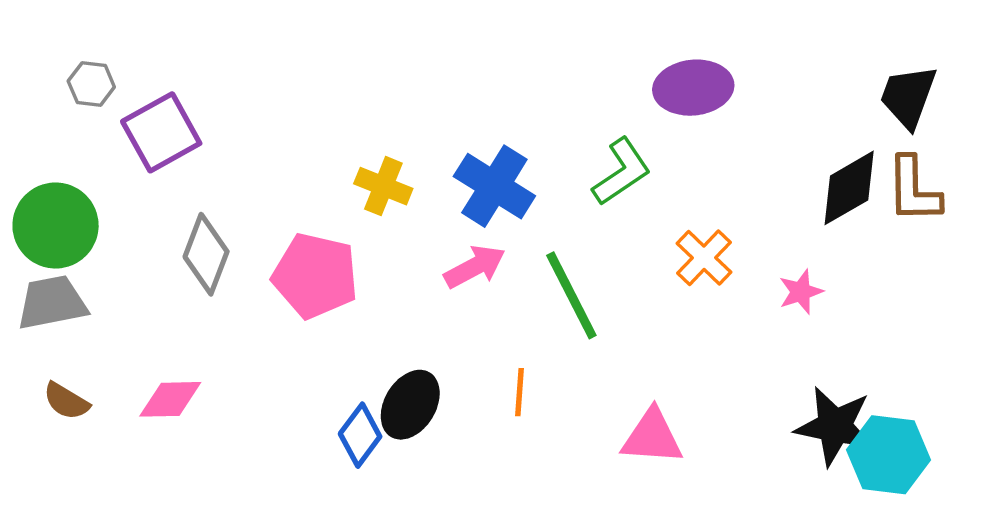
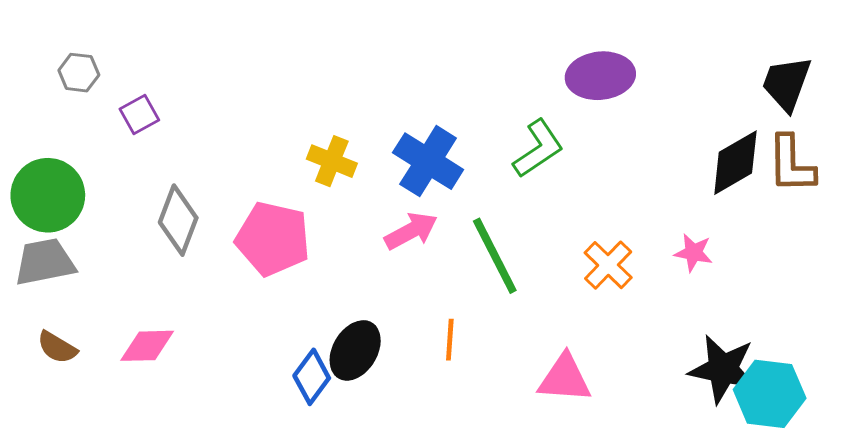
purple square: (161, 132) -> (139, 115), size x0.6
orange cross: (704, 258) -> (608, 265), moved
pink star: (801, 292) -> (693, 253), turned 30

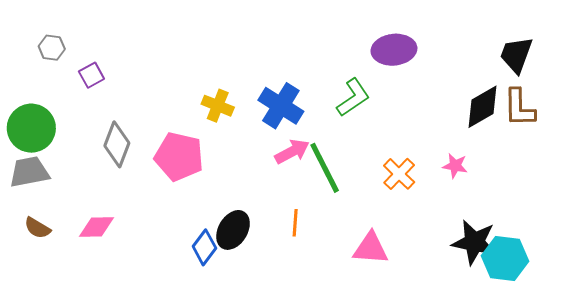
pink arrow: (411, 231) -> (292, 152), moved

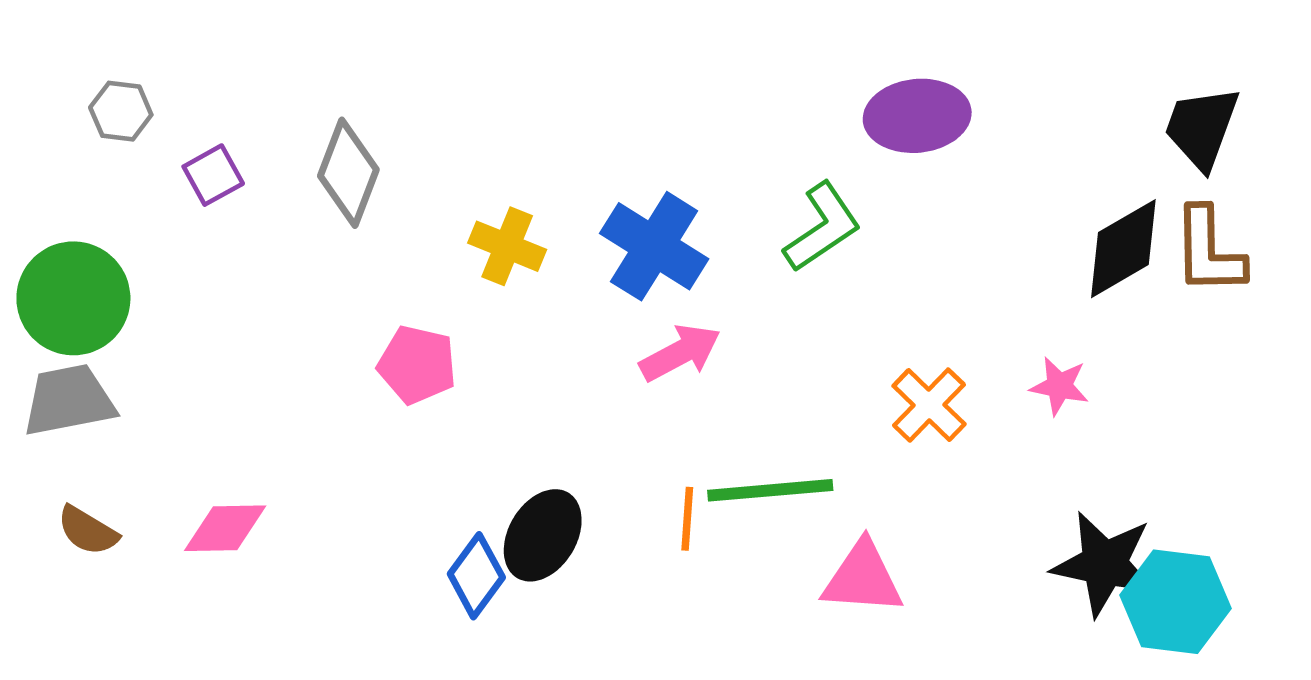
gray diamond: (117, 144) -> (348, 173), moved
pink pentagon: (179, 157) -> (417, 365), size x0.7
green line: (325, 168) -> (770, 490), moved, turned -68

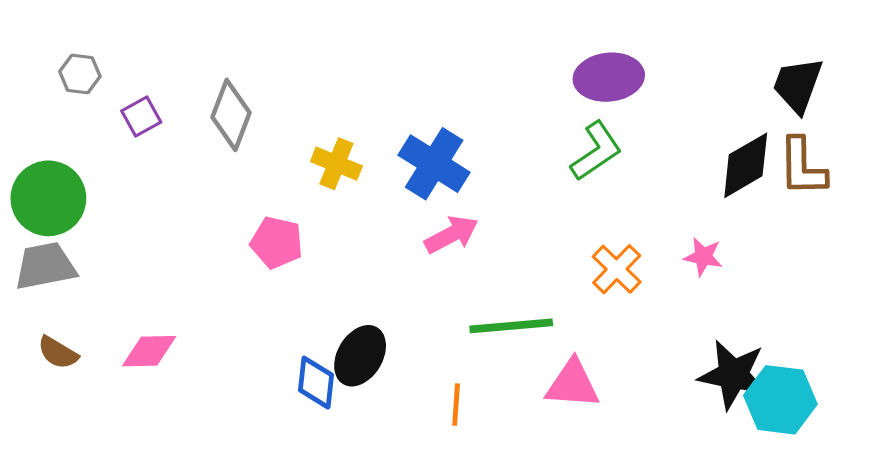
green L-shape: (822, 227) -> (596, 151), moved
orange line: (687, 519) -> (456, 405), moved
blue diamond: (476, 576) -> (316, 383), turned -30

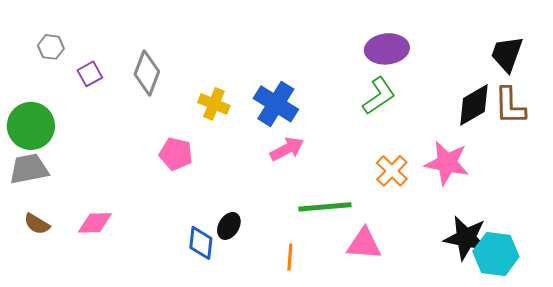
pink star: (703, 257) -> (447, 163), size x1.8
black ellipse: (360, 356) -> (229, 226), size x0.7

